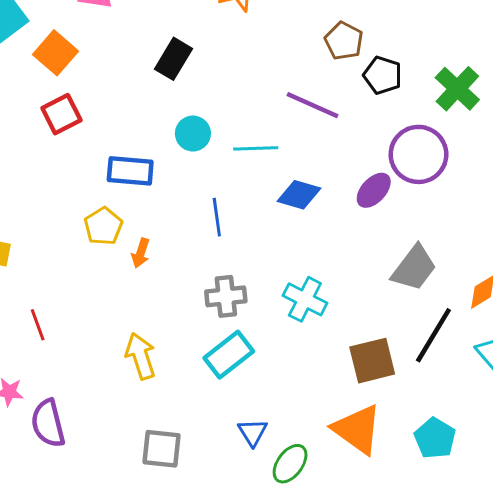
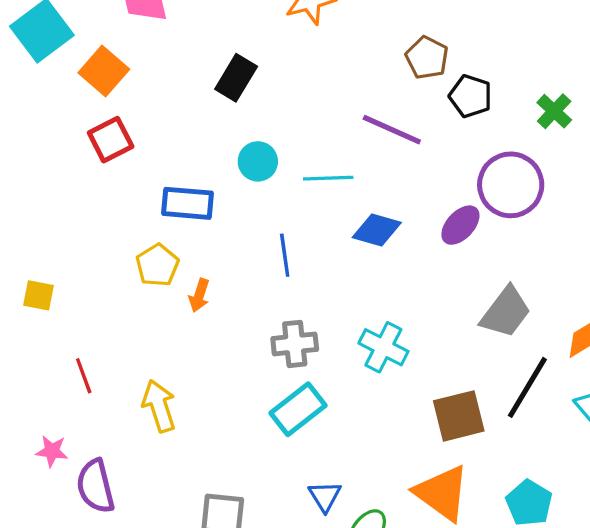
green cross: (457, 89) -> (554, 111), size x0.7
yellow arrow: (141, 356) -> (159, 406), moved

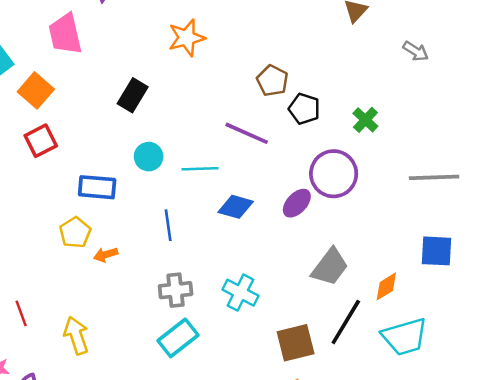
orange arrow: (199, 295) -> (106, 255), turned 55

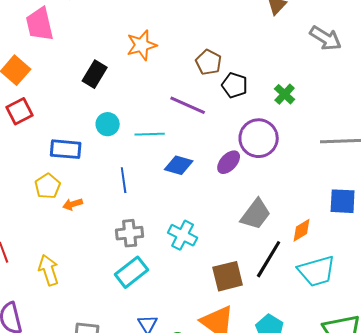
orange star: (187, 38) -> (142, 45), moved
gray arrow: (416, 51) -> (326, 38), size x1.5

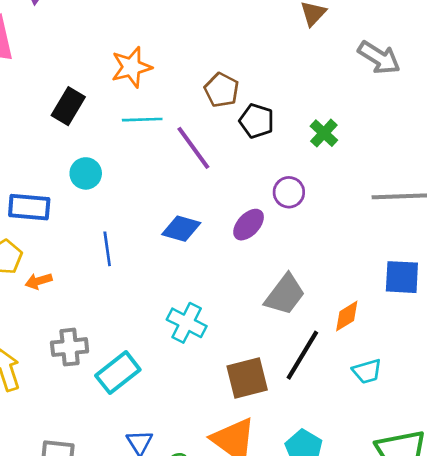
purple line: (188, 105) -> (193, 148), turned 30
cyan line: (150, 134) -> (142, 120), moved
purple circle: (259, 138) -> (289, 192), size x0.6
gray cross: (130, 233) -> (70, 347), moved
cyan trapezoid: (317, 271) -> (367, 371), size x0.6

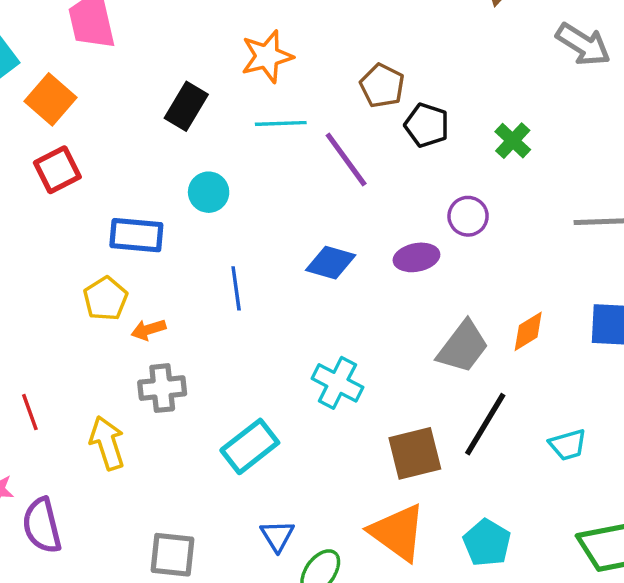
purple ellipse: (249, 225) -> (416, 257), turned 36
orange diamond: (347, 316) -> (528, 331), moved
gray cross: (70, 347) -> (162, 388), moved

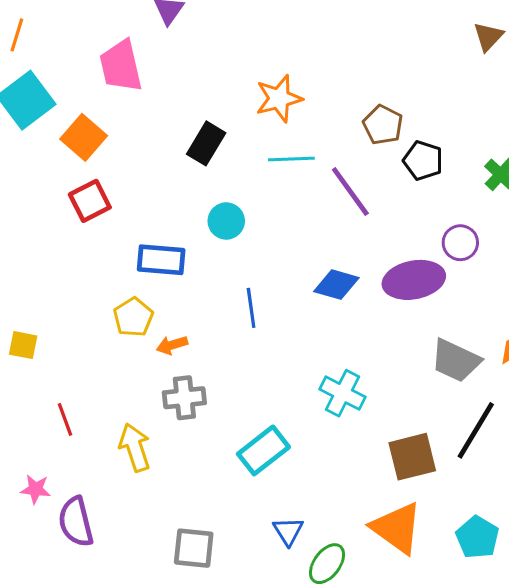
purple ellipse: (416, 257) -> (414, 280), size x1.5
gray trapezoid: (463, 347) -> (456, 361), turned 78

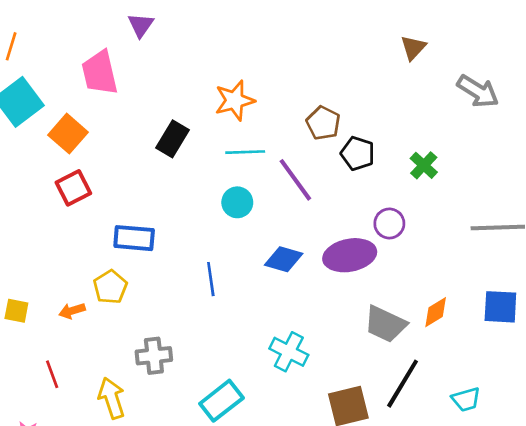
cyan circle: (226, 221) -> (237, 202), moved
orange arrow: (172, 345) -> (72, 311), moved

